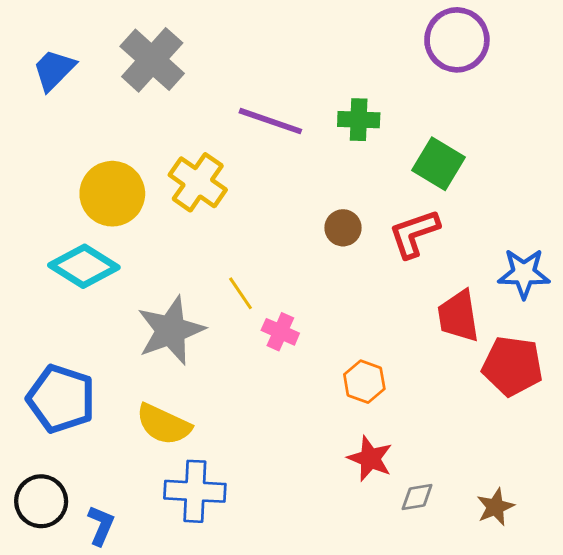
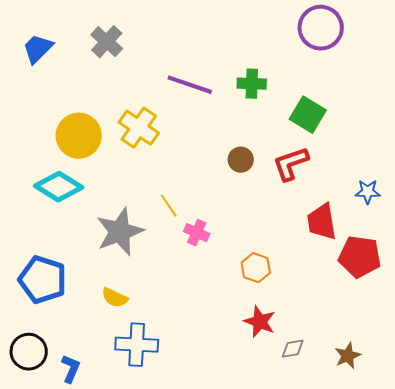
gray cross: (152, 60) -> (107, 42), size x0.7
blue star: (524, 273) -> (368, 192), size x0.7
yellow semicircle: (164, 424) -> (115, 298), size x0.7

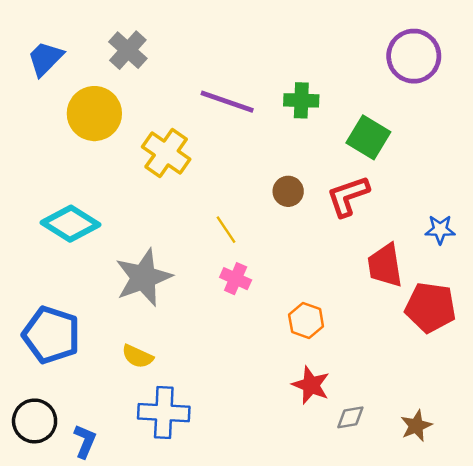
purple circle: (321, 28) -> (414, 56), moved
yellow circle: (79, 136) -> (94, 114), moved
yellow line: (169, 206) -> (226, 230), moved

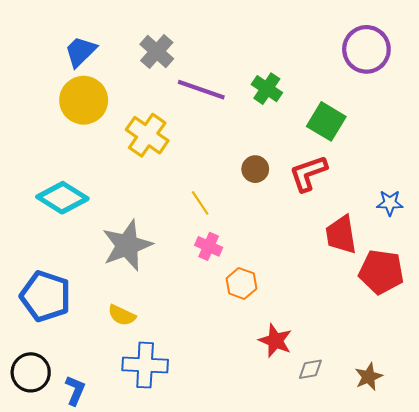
gray cross: (128, 50) -> (157, 51), moved
blue trapezoid: (45, 59) -> (80, 51), moved
green cross: (301, 100) -> (267, 89), turned 32
orange hexagon: (306, 320) -> (241, 283), moved

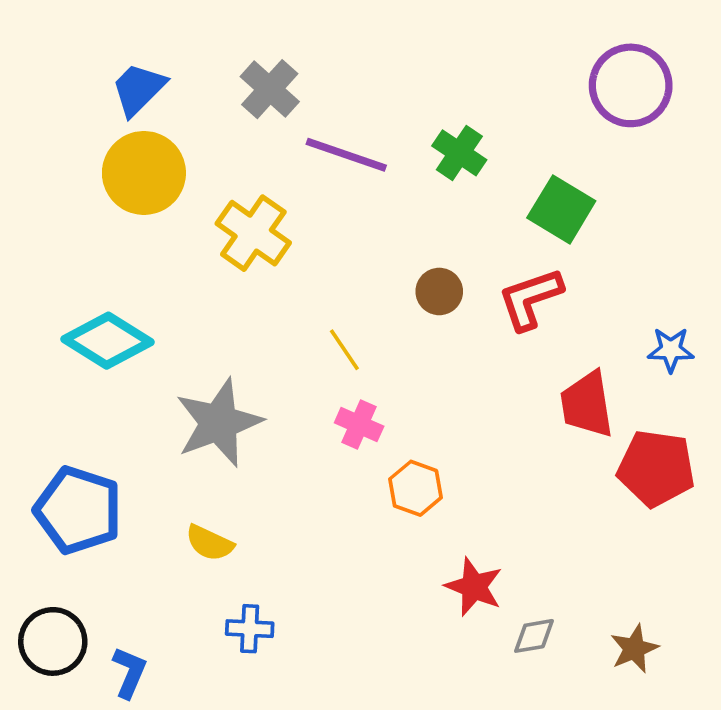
blue cross: (145, 365) -> (250, 629), size x0.6

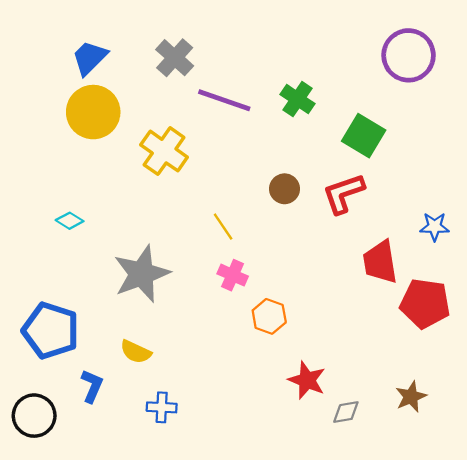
cyan diamond: (107, 341) -> (70, 221), size x0.5
brown star: (634, 649) -> (411, 397), moved
blue L-shape: (129, 672) -> (92, 386), moved

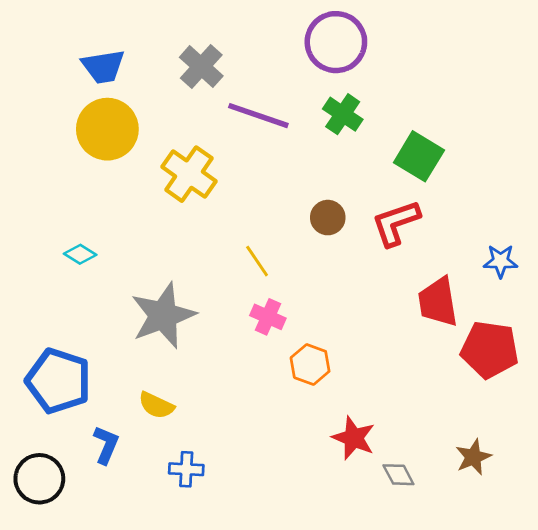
purple circle: (409, 55) -> (336, 42), moved
blue trapezoid: (90, 58) -> (103, 67), turned -144
gray diamond: (346, 412) -> (398, 475), turned 72

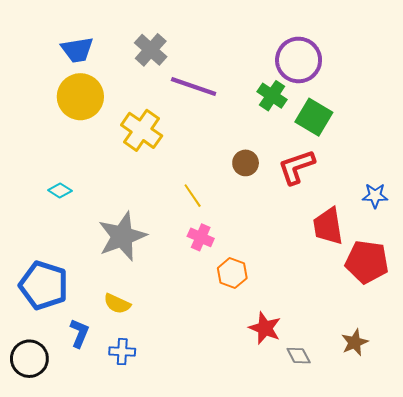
purple circle: (336, 42) -> (299, 60), moved
green cross: (343, 114) -> (272, 96), moved
blue cross: (186, 469) -> (122, 352), moved

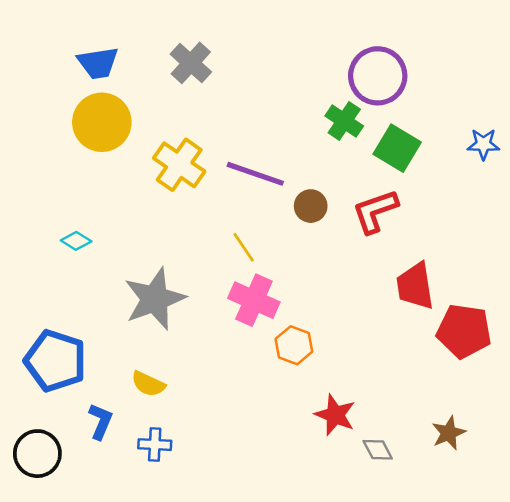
purple line: (194, 86) -> (255, 174), moved
blue star: (375, 196) -> (483, 144), moved
pink cross: (201, 237) -> (254, 300), size x1.5

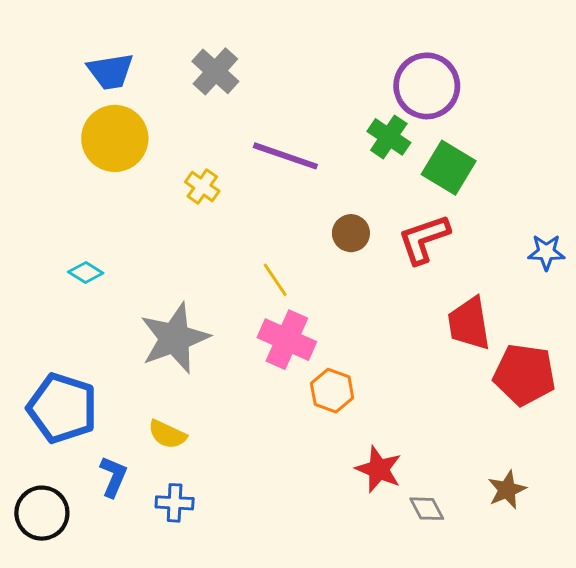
blue star: (483, 144) -> (546, 252), moved
yellow cross: (179, 165) -> (202, 187), size x0.6
purple line: (255, 174) -> (285, 156), moved

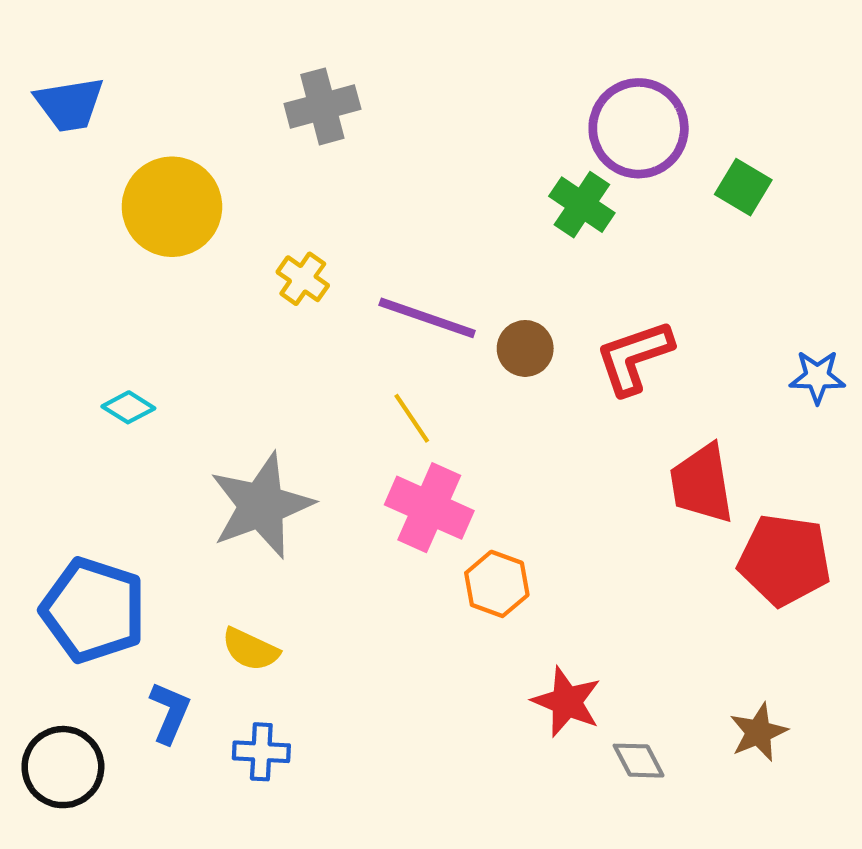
blue trapezoid: (110, 71) -> (69, 104), moved
gray cross: (215, 71) -> (322, 106), turned 33
purple line: (285, 156) -> (427, 318), moved
green square: (449, 168) -> (743, 187), moved, size x0.7

